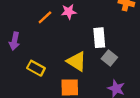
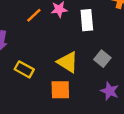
white rectangle: (99, 38) -> (87, 20), moved

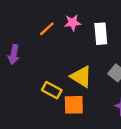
yellow rectangle: (24, 69) -> (52, 90), moved

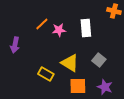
pink star: (73, 23) -> (59, 30), moved
orange square: (74, 105) -> (78, 86), moved

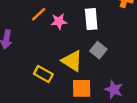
gray square: (99, 60) -> (98, 50), moved

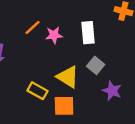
orange square: (82, 88) -> (64, 106), moved
purple star: (114, 90) -> (112, 91), moved

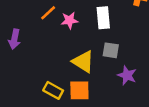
gray square: (96, 65) -> (111, 50), turned -30
yellow rectangle: (38, 91) -> (53, 90), moved

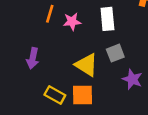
orange line: (48, 13) -> (50, 14), turned -30
purple arrow: (14, 39) -> (33, 58), moved
gray square: (111, 50) -> (115, 53), turned -30

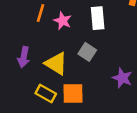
pink star: (72, 22) -> (63, 21), turned 30
gray square: (115, 53) -> (87, 52), moved, turned -36
yellow triangle: (86, 65) -> (56, 64), moved

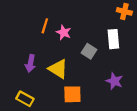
white rectangle: (98, 18) -> (113, 39), moved
gray square: (87, 52) -> (89, 51), moved
yellow rectangle: (46, 93) -> (25, 99), moved

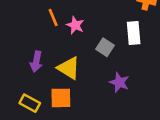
orange line: (45, 26) -> (53, 17), turned -40
purple star: (114, 81) -> (119, 82), moved
orange square: (72, 94) -> (61, 98), moved

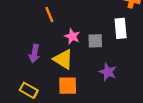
pink star: (75, 25) -> (72, 36), moved
gray square: (105, 47) -> (95, 41), turned -35
orange square: (61, 98) -> (68, 86), moved

